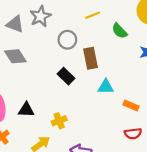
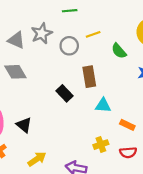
gray circle: (67, 40) -> (69, 46), moved
black triangle: (26, 110) -> (24, 125), turned 35
yellow cross: (59, 121) -> (101, 145), moved

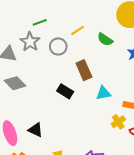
green line: (70, 11) -> (40, 22), moved
yellow cross: (101, 145) -> (118, 122), moved

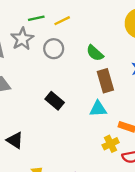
yellow line: (77, 30) -> (62, 21), moved
green semicircle: (105, 39) -> (95, 53), moved
brown rectangle: (84, 70) -> (105, 81), moved

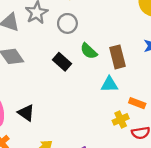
green semicircle: (95, 53) -> (89, 51), moved
black rectangle: (55, 101) -> (62, 62), moved

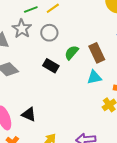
green semicircle: (89, 51) -> (72, 53), turned 98

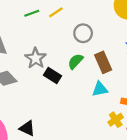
gray star: (22, 29) -> (36, 58), moved
gray circle: (49, 33) -> (83, 33), moved

